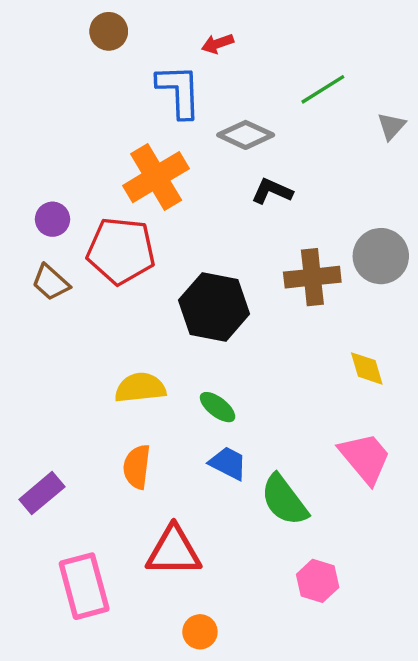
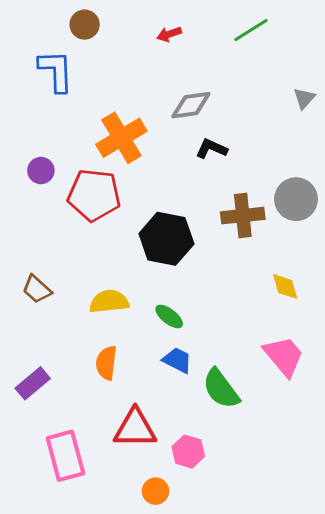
green line: (323, 89) -> (251, 30), moved
blue L-shape: (179, 91) -> (56, 71), moved
gray diamond: (246, 135) -> (191, 105), turned -33
brown trapezoid: (51, 282) -> (37, 289), moved
pink hexagon: (318, 581) -> (188, 452), moved

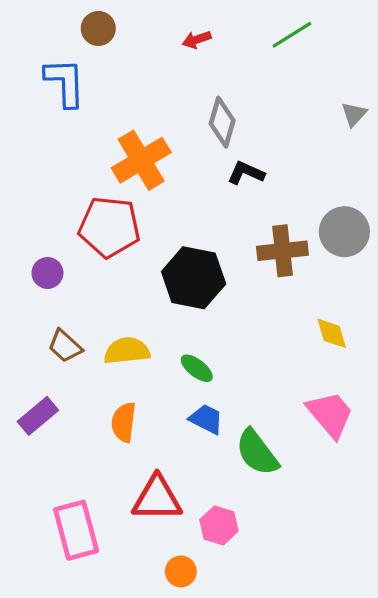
gray diamond: (191, 105) -> (222, 122), turned -66
purple circle: (41, 171) -> (47, 273), moved
brown trapezoid: (37, 289) -> (65, 346), moved
purple rectangle: (33, 383) -> (38, 416), moved

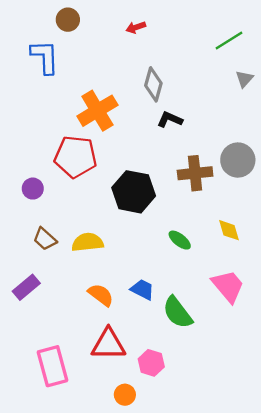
green line: (292, 35) -> (229, 40), moved
green ellipse: (197, 368) -> (180, 240), moved
orange semicircle: (124, 422) -> (101, 295), moved, turned 120

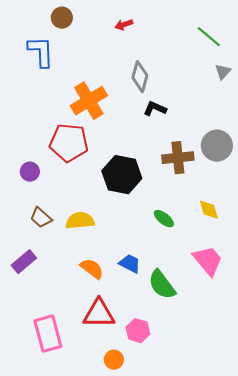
green line: (229, 40) -> (209, 37), turned 72

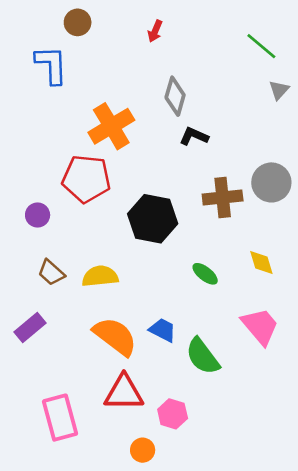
red arrow: (124, 25) -> (155, 31), turned -48
orange semicircle: (92, 269) -> (115, 336), size x1.5

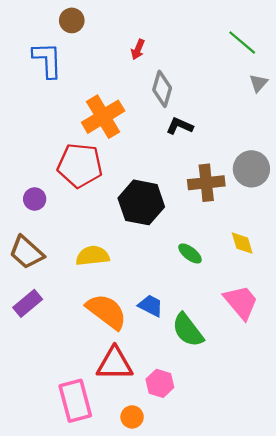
red arrow: (155, 31) -> (138, 49), moved
brown trapezoid: (51, 273) -> (27, 252), moved, size x1.4
pink rectangle: (60, 418) -> (75, 401), moved

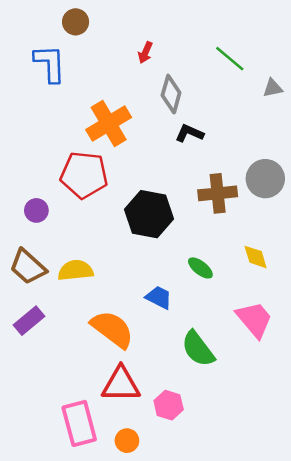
green line: (242, 42) -> (230, 59), moved
gray triangle: (258, 83) -> (273, 88), turned 36
yellow semicircle: (93, 256) -> (76, 270), moved
blue trapezoid: (151, 306) -> (159, 297), moved
orange circle: (132, 417) -> (127, 441), moved

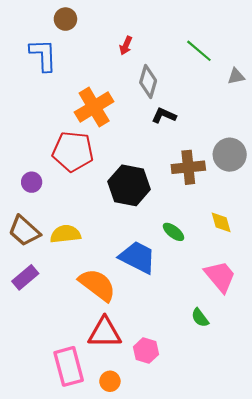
blue trapezoid: (159, 297) -> (138, 257), size x1.6
green semicircle: (198, 349) -> (200, 318), moved, size x0.6

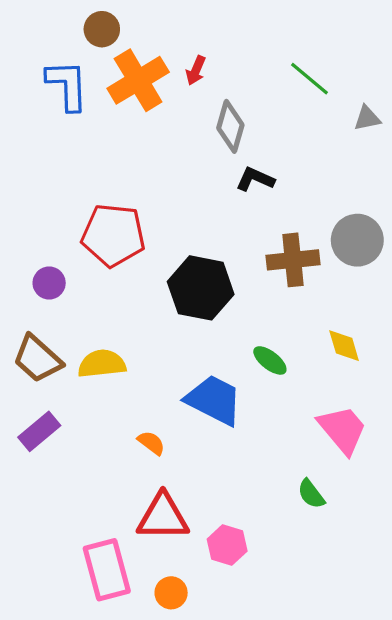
orange cross: (94, 107) -> (138, 80), moved
orange semicircle: (97, 285) -> (151, 443), size x0.5

